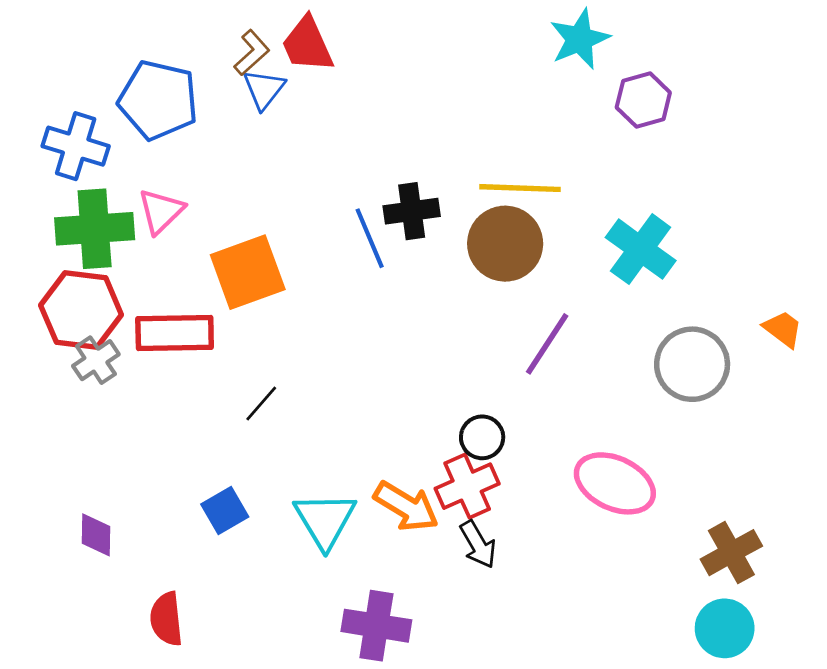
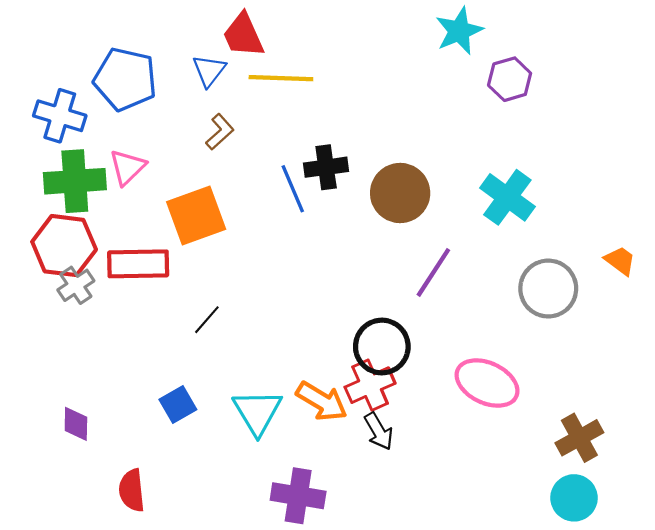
brown L-shape: (252, 53) -> (220, 132), moved
yellow line: (520, 188) -> (281, 78), moved
black circle: (482, 437) -> (382, 347), size x1.6

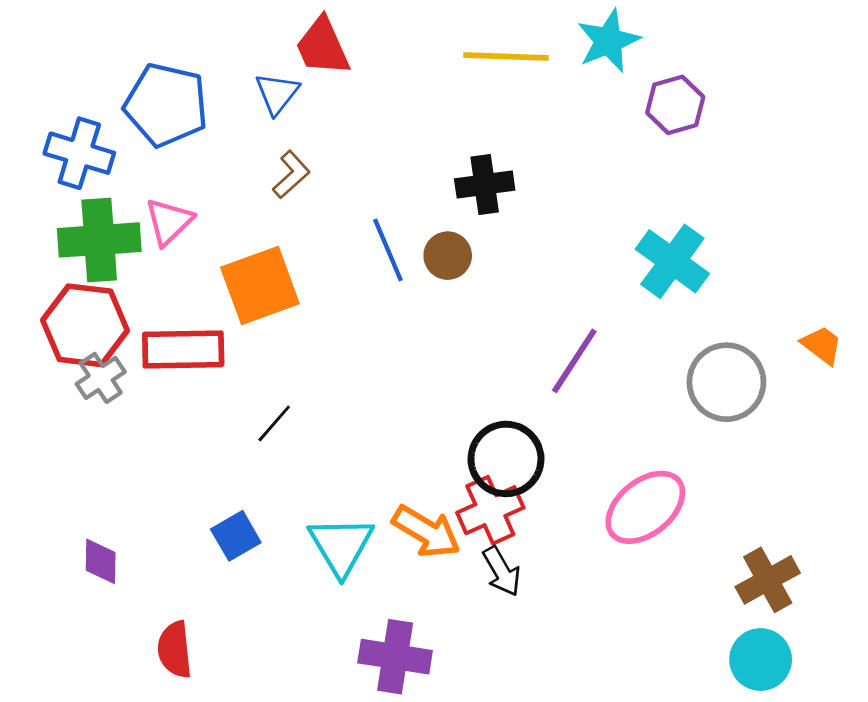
yellow line: (281, 78) -> (506, 57), moved
black cross: (326, 167) -> (485, 185), moved
brown circle: (400, 193) -> (448, 256), moved, size x0.6
pink ellipse: (487, 383) -> (645, 507), turned -64

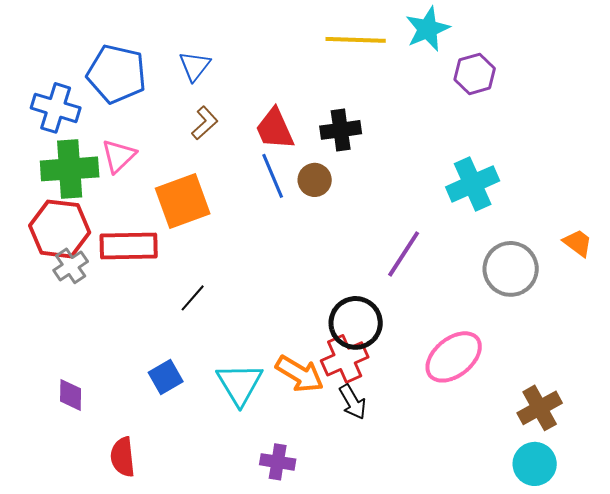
red trapezoid: (323, 47) -> (275, 129), moved
cyan cross: (672, 261) -> (473, 184), turned 30
purple cross: (395, 657) -> (278, 462), size x0.7

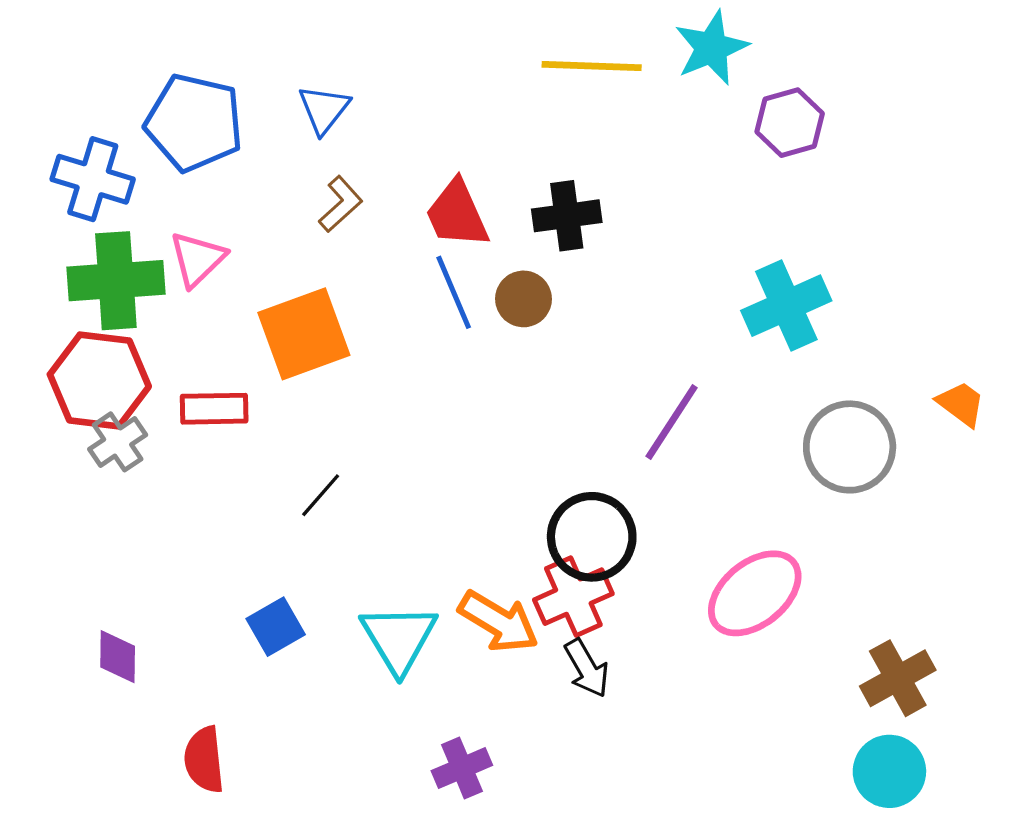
red rectangle: (129, 246) -> (214, 409), size x0.7
purple cross: (278, 462) -> (462, 768), turned -32

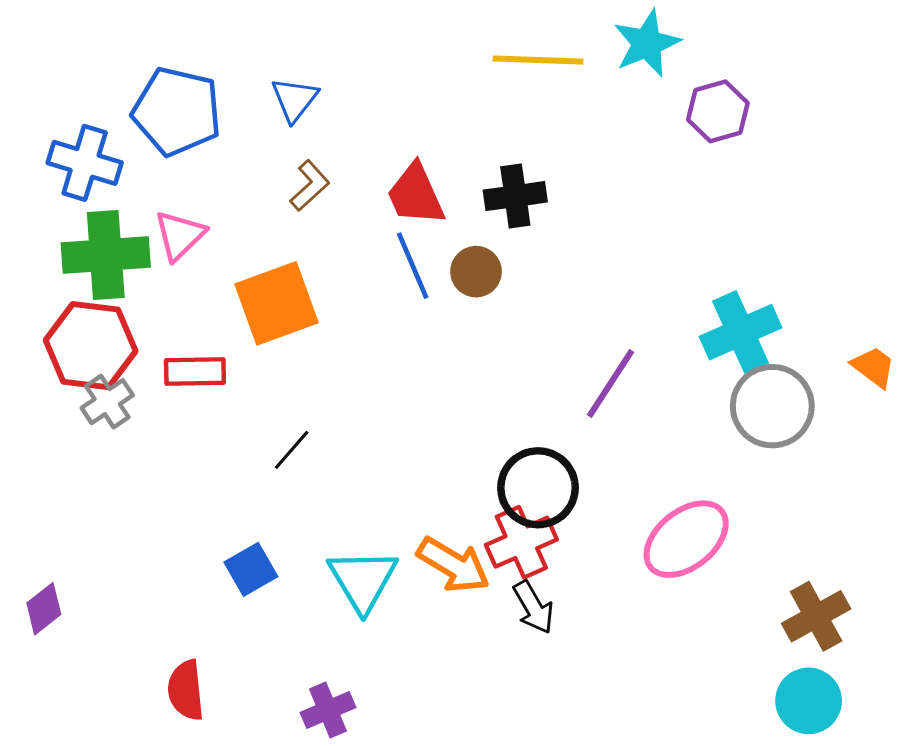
cyan cross: (786, 306) -> (741, 332), moved
purple diamond: (118, 657) -> (44, 609), moved, turned 51
purple cross: (462, 768) -> (328, 710), moved

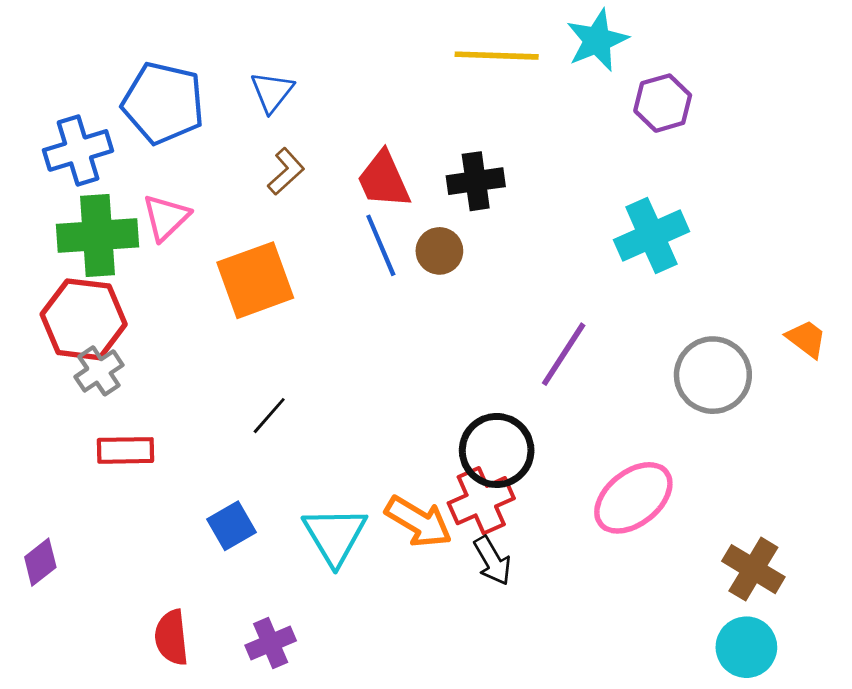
blue cross: (85, 163) -> (78, 150), turned -34
cyan cross: (741, 332) -> (652, 236), moved
red rectangle: (195, 371) -> (125, 450), moved
brown cross: (816, 616) -> (753, 569), turned -30
purple cross: (328, 710) -> (271, 643), moved

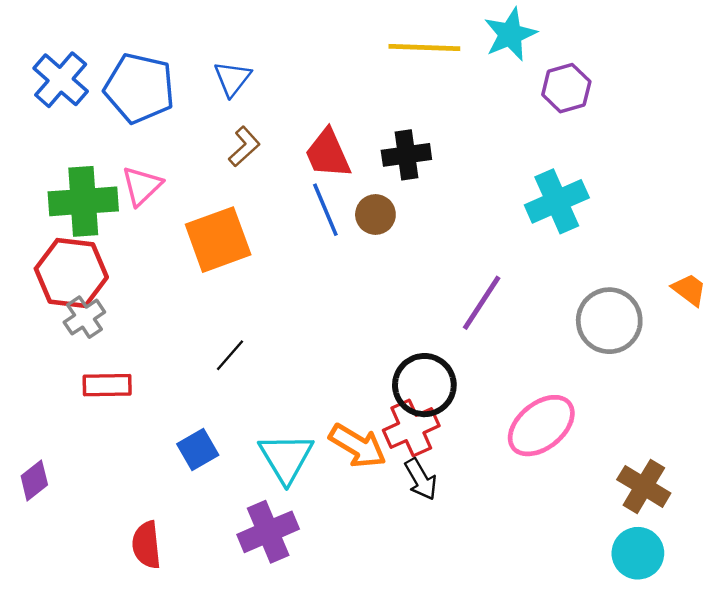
blue cross: (78, 150) -> (61, 80), moved, turned -32
purple cross: (271, 643) -> (268, 532), moved, size x1.4

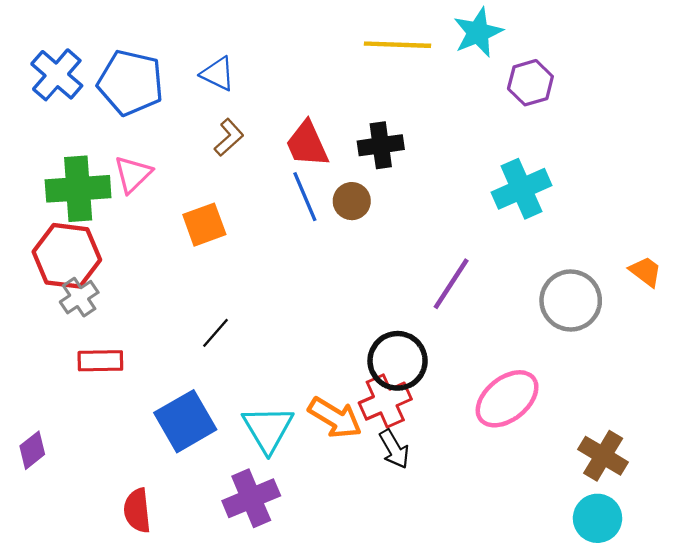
blue triangle: (232, 79) -> (218, 74), turned -42
orange square: (218, 240) -> (204, 225), size x0.7
blue square: (198, 449) -> (185, 421), size x1.6

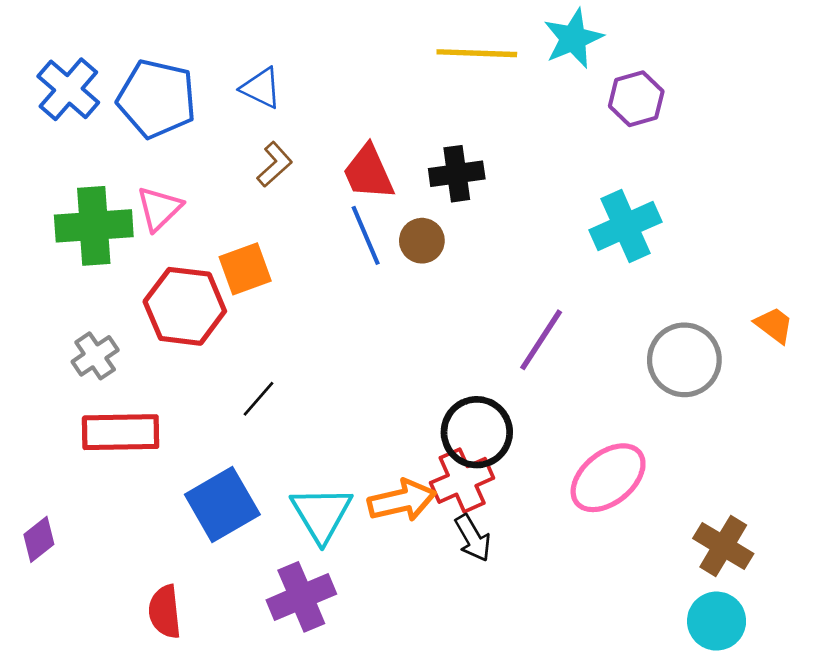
red hexagon: (67, 256) -> (185, 306), moved
red rectangle: (100, 361) -> (121, 432), size x1.4
orange arrow: (335, 418) -> (402, 500), turned -44

